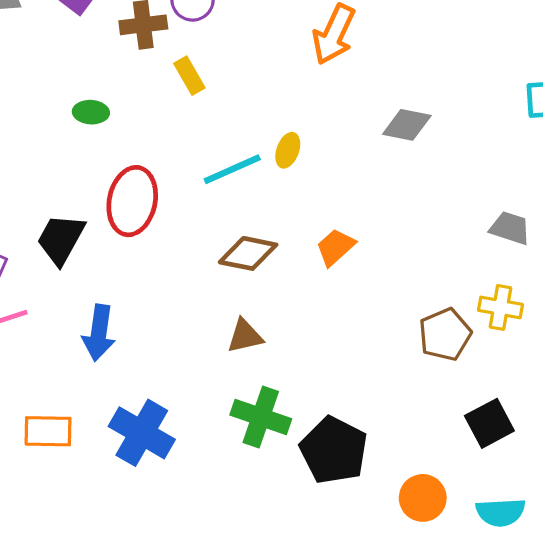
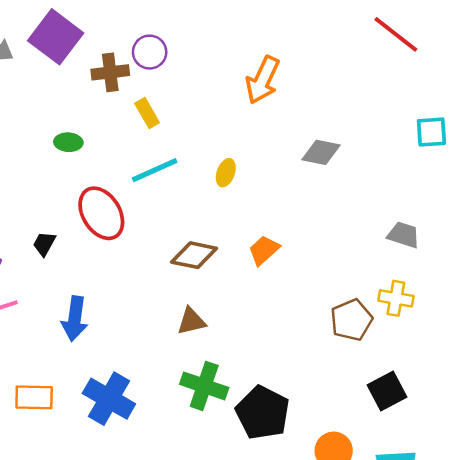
cyan line: (232, 169) -> (155, 170), moved
red ellipse: (132, 201) -> (101, 213), turned -44
black trapezoid: (61, 239) -> (44, 244), size x0.6

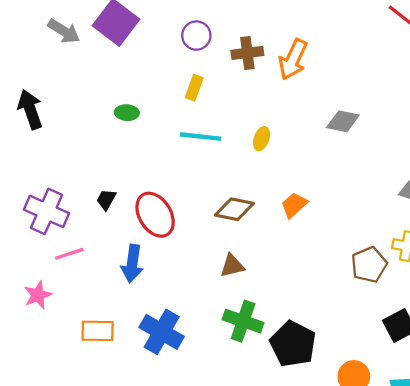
brown cross: (110, 72) -> (247, 53), moved
yellow rectangle: (147, 113) -> (194, 88), turned 50
cyan line: (155, 170) -> (201, 137), turned 30
red ellipse: (101, 213) -> (155, 215), moved

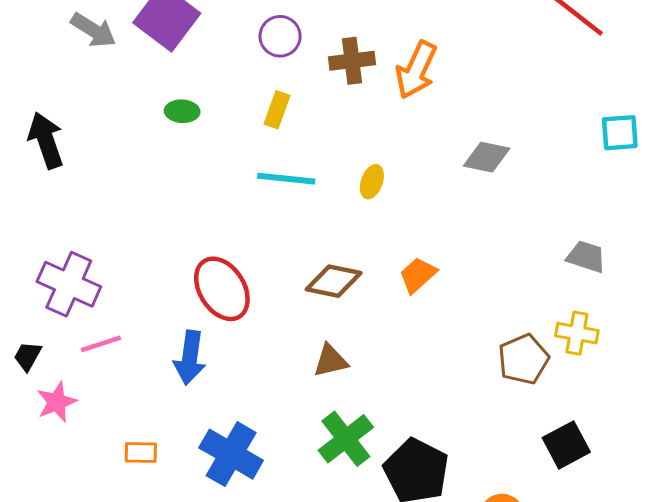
green ellipse: (127, 113) -> (182, 111), moved
black trapezoid: (106, 199) -> (28, 356), moved
green cross: (243, 321) -> (346, 439), turned 33
orange rectangle: (98, 331) -> (141, 453), size x0.7

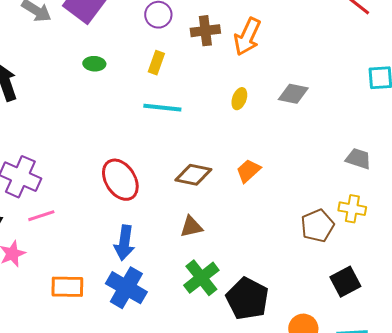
yellow ellipse: (372, 182) -> (239, 99), moved
blue arrow: (190, 358) -> (124, 243), moved
orange rectangle: (141, 453) -> (67, 287), size x1.5

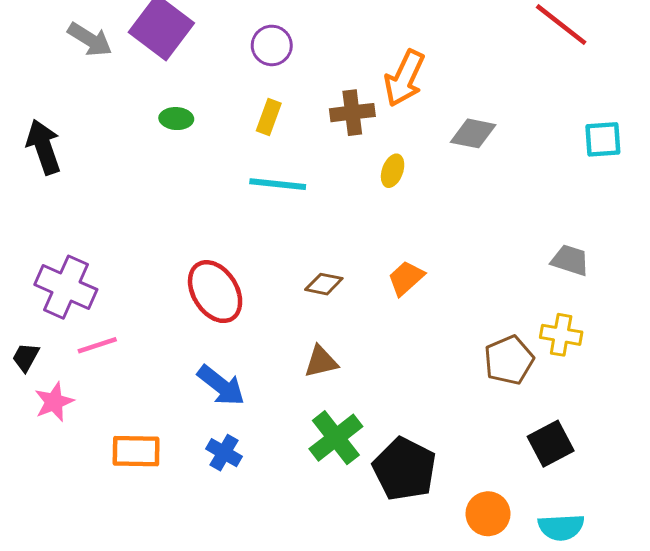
brown cross: (205, 31) -> (352, 113), moved
gray diamond: (293, 94) -> (473, 133), moved
brown diamond: (193, 175) -> (324, 284), size x0.7
blue arrow: (124, 243) -> (221, 385), turned -60
blue cross: (126, 288) -> (224, 453), size x0.6

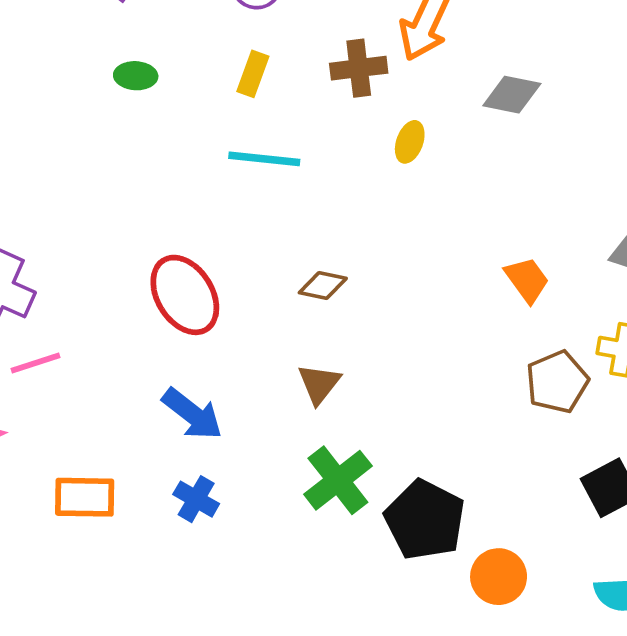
orange trapezoid: (406, 278) -> (527, 280), moved, turned 96
brown triangle: (321, 362) -> (319, 384), turned -39
orange circle: (488, 514) -> (499, 577), moved

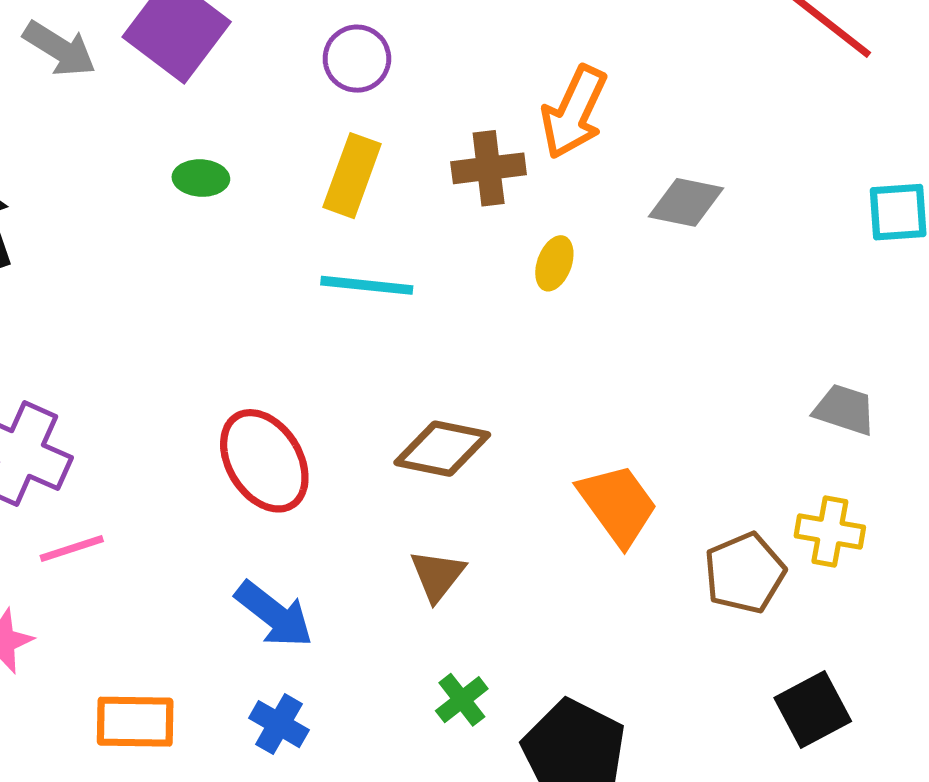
yellow rectangle: (253, 74) -> (352, 176), size x1.4
orange trapezoid: (527, 280) -> (618, 505), moved, size x1.4
brown diamond: (323, 286) -> (442, 449), size x1.5
green cross: (338, 480) -> (462, 700), size x0.6

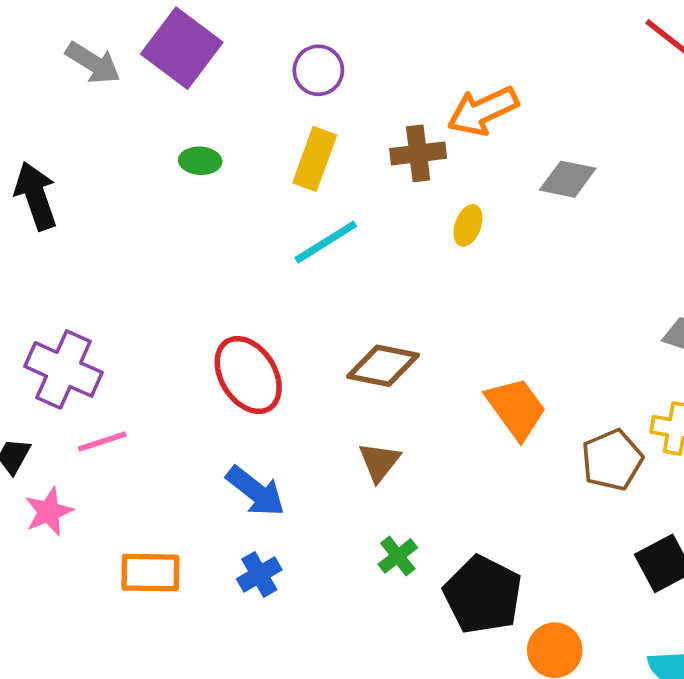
orange arrow: (574, 112) -> (483, 111), turned 40
cyan line: (367, 285) -> (326, 242), turned -38
blue cross: (279, 724) -> (259, 574), turned 30

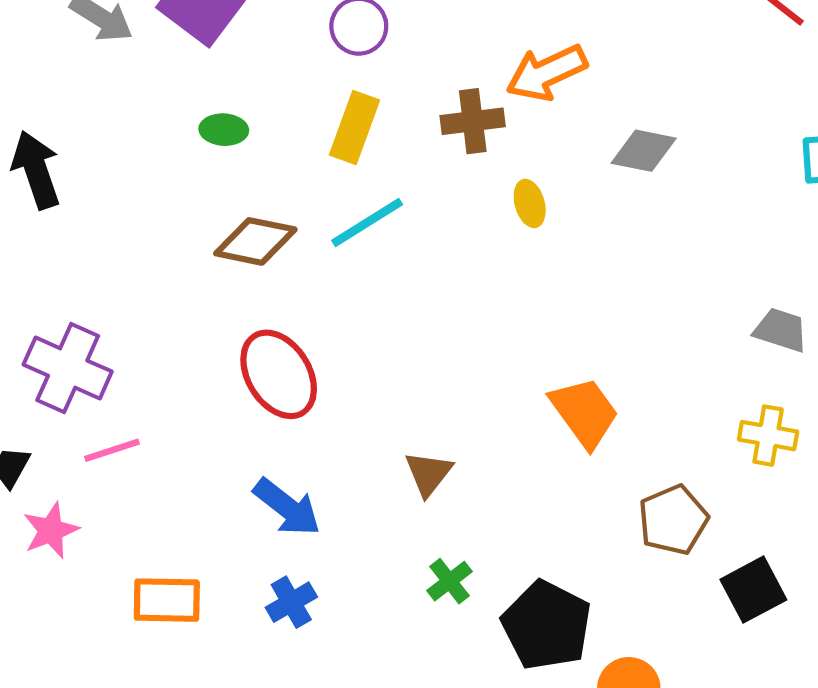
yellow ellipse: (468, 225) -> (530, 203), turned -36
brown diamond: (383, 366) -> (255, 241), moved
brown pentagon: (612, 460) -> (673, 520), moved

